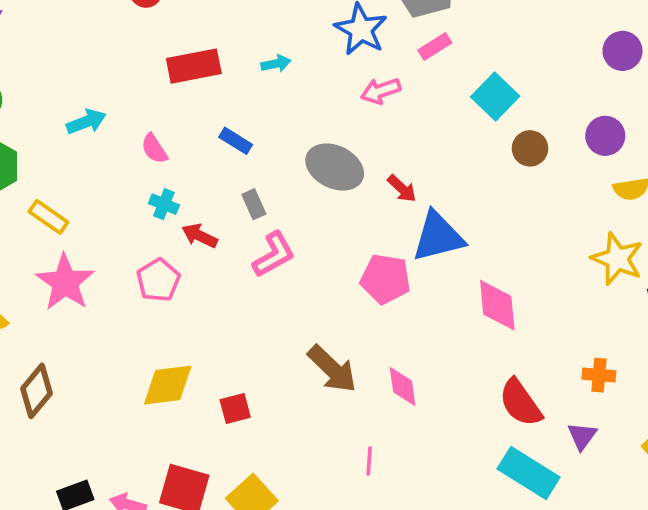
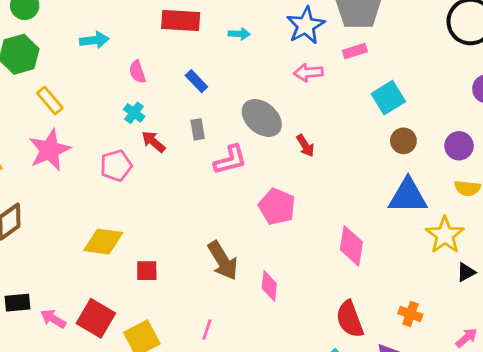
blue triangle: (438, 237) -> (408, 196), moved
pink L-shape: (274, 255) -> (230, 160), moved
pink line: (369, 461) -> (207, 330), moved

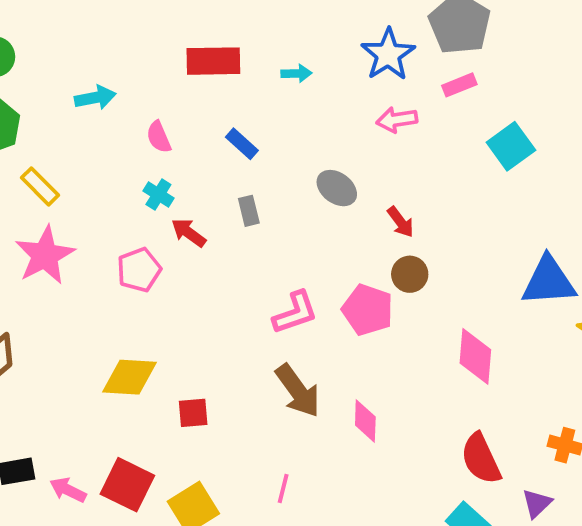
gray ellipse: (262, 118) -> (337, 188), size x0.7
brown circle: (403, 141) -> (410, 274), moved
pink L-shape: (230, 160) -> (295, 313), moved

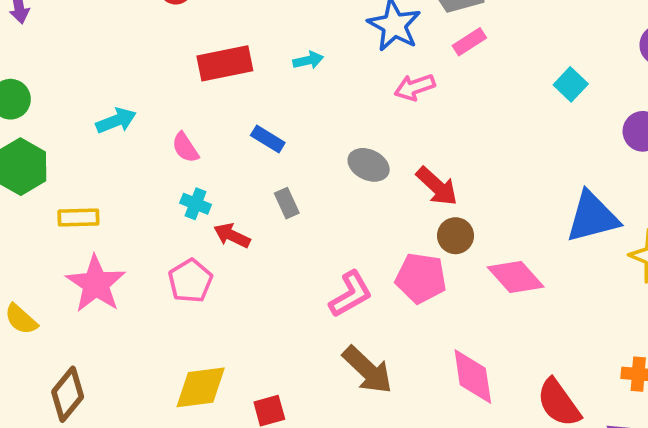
cyan square: (511, 146) -> (571, 84), moved, size x0.7
yellow rectangle: (40, 186) -> (78, 218), turned -36
red arrow: (400, 222) -> (437, 186), size x1.4
pink diamond: (475, 356) -> (516, 277), moved, turned -36
pink diamond: (365, 421) -> (473, 376), moved, size x1.4

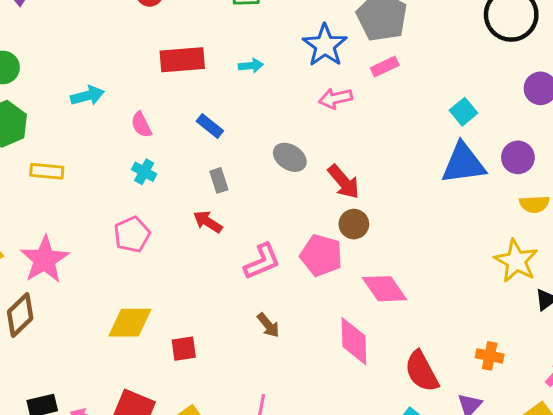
blue triangle: (592, 217) -> (463, 163), moved
red arrow: (232, 236) -> (208, 222), moved
pink diamond: (516, 277) -> (384, 289), moved
pink star: (96, 284) -> (45, 260), moved
brown arrow: (368, 370) -> (268, 325), size x0.6

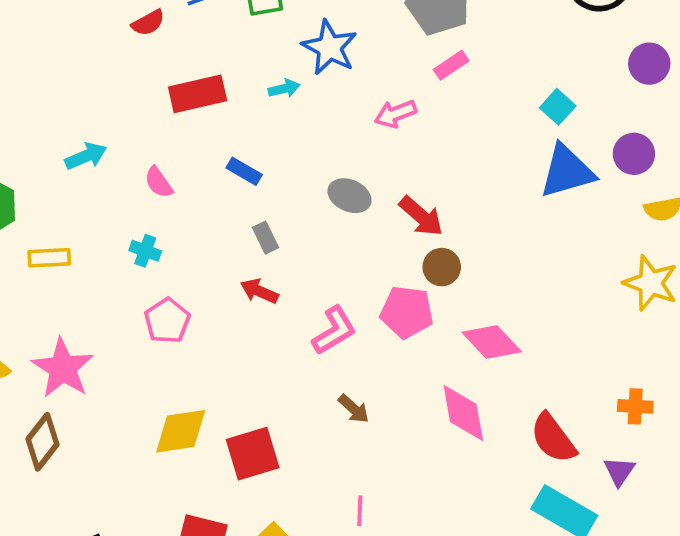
blue star: (325, 45) -> (329, 47), moved
cyan cross: (144, 172) -> (145, 251), moved
red square: (184, 349) -> (253, 454), size x1.6

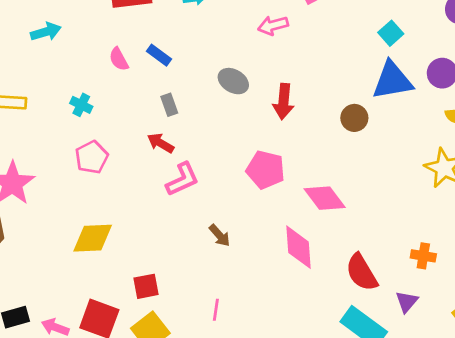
pink semicircle: (159, 182) -> (119, 59), moved
red arrow: (421, 216) -> (283, 102), turned 48
brown circle: (442, 267) -> (354, 118), moved
pink L-shape: (334, 331) -> (182, 179), moved
red square: (253, 454) -> (146, 286), moved, size x0.7

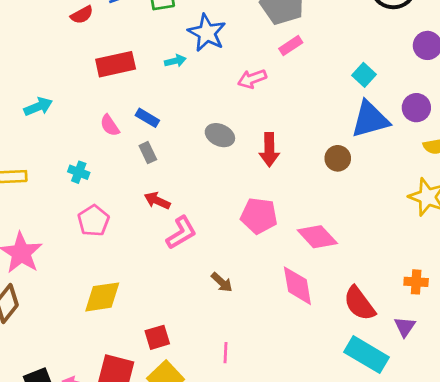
gray rectangle: (169, 105) -> (148, 153), moved

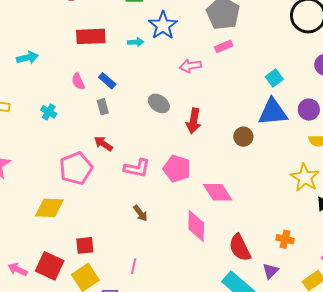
pink pentagon: (93, 221) -> (76, 168), moved, size x1.4
pink L-shape: (181, 233) -> (137, 168), moved, turned 32

